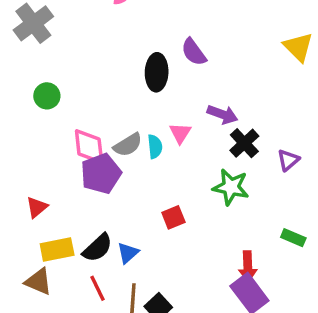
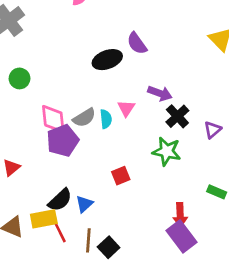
black ellipse: (157, 72) -> (107, 60), turned 68
yellow rectangle: (57, 249) -> (44, 219), moved

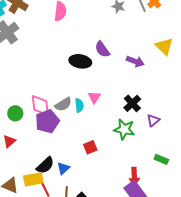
black ellipse: (107, 60) -> (80, 61), turned 30
green circle: (20, 78) -> (15, 113), moved
purple arrow: (160, 93) -> (135, 61), moved
purple triangle: (213, 130) -> (153, 120), moved

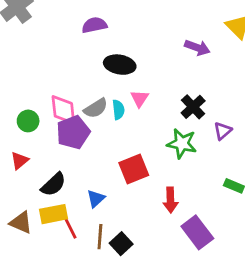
purple semicircle: (102, 49) -> (94, 25), moved, turned 114
black ellipse: (80, 61) -> (120, 65), moved
red square: (90, 147) -> (134, 169), size x1.5
black semicircle: (45, 165) -> (53, 184), moved
red arrow: (134, 176) -> (170, 200), moved

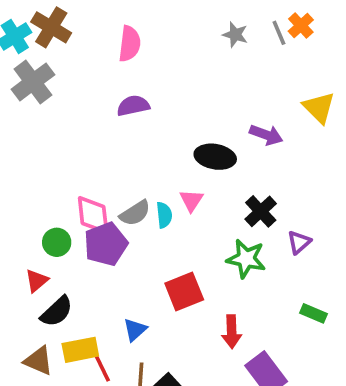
black ellipse: (120, 65) -> (215, 157), moved
green circle: (28, 121) -> (57, 242), moved
black semicircle: (53, 184) -> (57, 312), moved

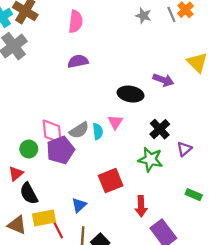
black semicircle: (57, 312) -> (29, 193), turned 105

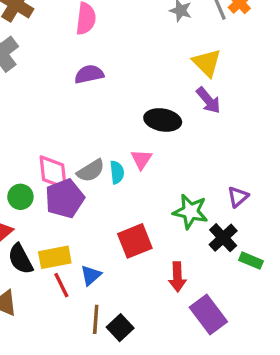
yellow triangle: (197, 62) -> (207, 63), moved
purple arrow: (163, 80) -> (208, 100), turned 30
black cross: (160, 129) -> (223, 238), moved
yellow rectangle: (44, 218) -> (55, 257), moved
red line: (58, 230) -> (61, 285), moved

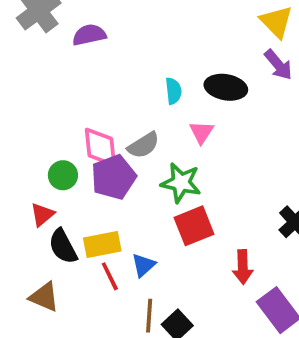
purple semicircle: (89, 74) -> (89, 35), moved
cyan semicircle: (117, 172) -> (173, 91), moved
green star: (190, 212) -> (181, 183), moved

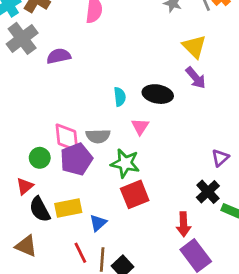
gray semicircle: (143, 145) -> (98, 136), turned 30
red arrow: (243, 267) -> (183, 224), moved
red line: (110, 276) -> (80, 253), moved

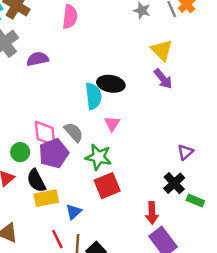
black ellipse: (158, 94) -> (111, 84), moved
cyan semicircle: (120, 97) -> (93, 96), size x1.5
gray semicircle: (98, 136) -> (74, 132), turned -130
black semicircle: (40, 209) -> (36, 181), moved

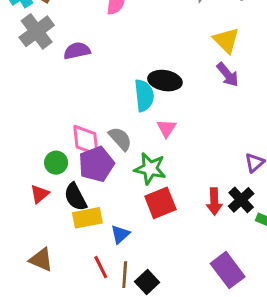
red arrow: (152, 213) -> (214, 201), moved

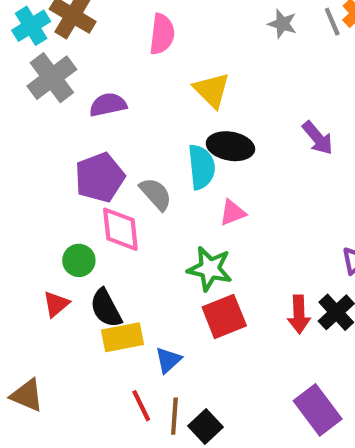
yellow triangle: (226, 40) -> (212, 90), moved
pink triangle: (166, 128) -> (233, 213), turned 36
gray semicircle: (120, 139) -> (156, 194), moved
purple pentagon: (96, 164) -> (100, 177), moved
brown triangle: (41, 260) -> (27, 395), moved

